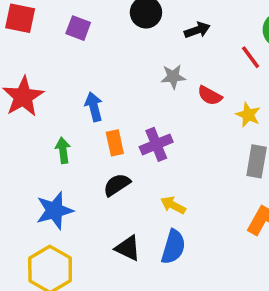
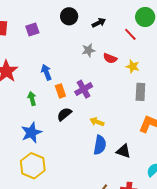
purple square: (78, 28) -> (32, 30), turned -32
black triangle: (128, 248) -> (124, 151), moved

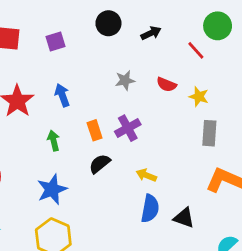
gray star: (88, 50) -> (125, 80), moved
blue arrow: (46, 72) -> (62, 95), moved

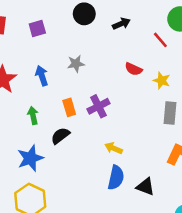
gray star: (125, 80) -> (76, 64), moved
black semicircle: (100, 164) -> (60, 136), moved

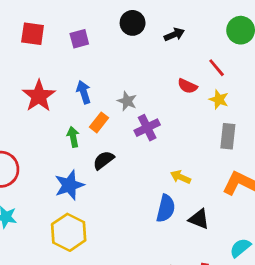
red line: (160, 40) -> (217, 68), moved
gray star: (76, 64) -> (127, 101), moved, turned 30
orange rectangle: (69, 107) -> (99, 122), moved, turned 54
yellow arrow: (114, 148) -> (181, 177), moved

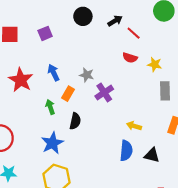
red line: (217, 68) -> (134, 33), moved
black semicircle: (104, 160) -> (75, 121), turned 147

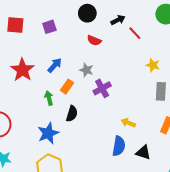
red semicircle: (130, 58) -> (94, 40), moved
blue arrow: (54, 73) -> (55, 65), turned 63

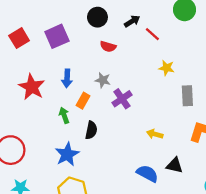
red square: (15, 25) -> (19, 38), turned -30
purple square: (49, 27) -> (57, 36), size x1.5
blue arrow: (55, 65) -> (67, 78), turned 147
yellow star: (153, 65) -> (167, 68), moved
blue semicircle: (119, 146) -> (147, 174), moved, turned -66

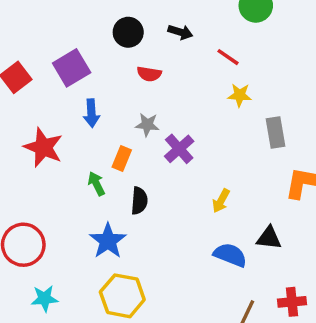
black arrow: (132, 21) -> (180, 32), turned 56
red line: (152, 34) -> (228, 57), moved
blue arrow: (67, 78) -> (91, 113), moved
yellow arrow: (155, 134) -> (221, 201), moved, turned -70

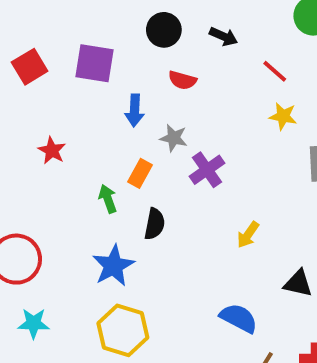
purple square: (72, 68) -> (95, 63), turned 33
blue arrow: (91, 113) -> (135, 110), moved
red star: (43, 147) -> (52, 150), size x0.6
blue semicircle: (230, 255) -> (239, 318), moved

